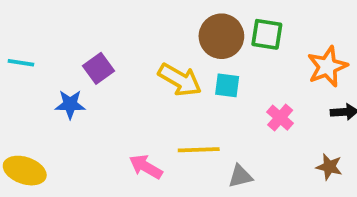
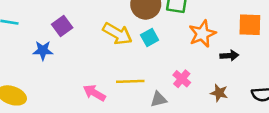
orange star: (327, 66) -> (202, 34), moved
cyan square: (227, 85) -> (150, 38), turned -36
pink cross: (280, 118) -> (182, 79), moved

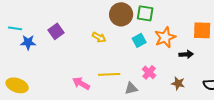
yellow arrow: (117, 34) -> (99, 37), size x0.6
cyan square: (150, 38) -> (139, 40), moved
blue star: (43, 50) -> (28, 42), moved

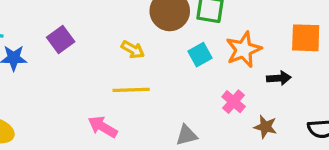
pink cross: (149, 72) -> (234, 102), moved
yellow line: (109, 74) -> (131, 90), moved

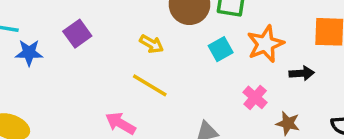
yellow line: (131, 90) -> (150, 85), turned 33

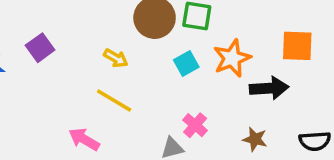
black arrow: (302, 73) -> (269, 88), size x1.5
pink cross: (255, 97) -> (195, 125), moved

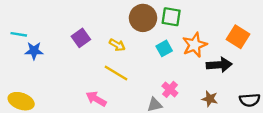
orange square: (297, 46) -> (238, 37), turned 30
purple square: (40, 48) -> (81, 38), moved

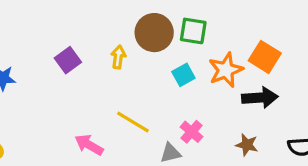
orange square: (238, 37) -> (265, 57), moved
yellow arrow: (117, 45) -> (118, 57), moved, turned -112
yellow line: (116, 73) -> (133, 122), moved

